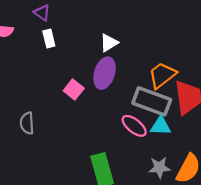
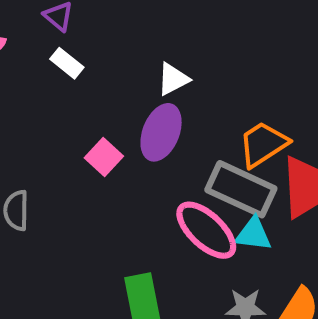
white rectangle: (49, 39) -> (67, 63), turned -42
pink ellipse: (134, 126) -> (206, 230), size x1.4

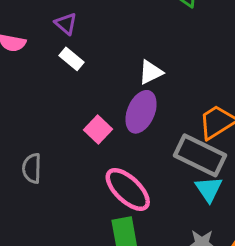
pink ellipse: (206, 230) -> (128, 189), moved
cyan triangle: (253, 234) -> (209, 189), turned 48

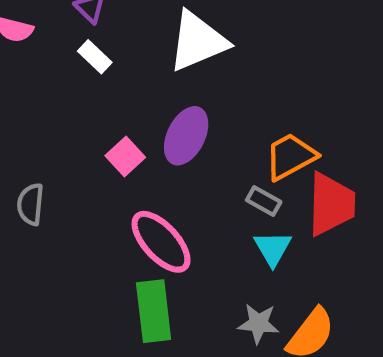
white triangle: (151, 72) -> (198, 41), moved, size x1.8
gray rectangle: (200, 155) -> (264, 201), size x0.5

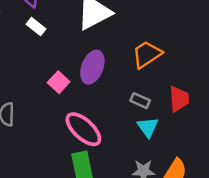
orange trapezoid: (290, 156) -> (147, 54), moved
red trapezoid: (331, 204) -> (179, 99), size x0.7

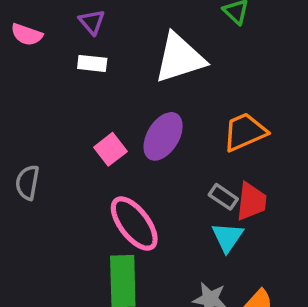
white rectangle: (36, 27) -> (92, 63), turned -42
red trapezoid: (179, 99) -> (251, 201), moved

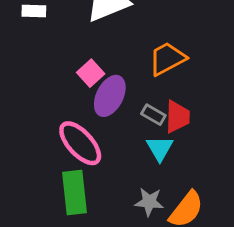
purple ellipse: (163, 136) -> (110, 96), moved
pink square: (110, 149) -> (91, 73), moved

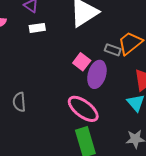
gray rectangle: (153, 115) -> (113, 50), moved

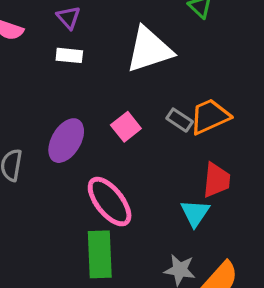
purple ellipse: (97, 74) -> (66, 141), moved

